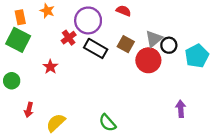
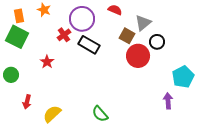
gray triangle: (154, 39) -> (143, 23), moved
brown square: (126, 44) -> (127, 36), moved
cyan pentagon: (197, 56) -> (183, 77), moved

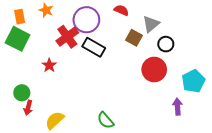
red cross: (64, 35) -> (67, 37), size x1.5
red circle: (138, 56) -> (154, 70), moved
green circle: (11, 75) -> (22, 93), moved

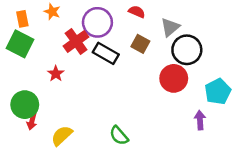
brown square: (134, 38) -> (140, 44), moved
black circle: (166, 44) -> (187, 50), size x1.6
green circle: (22, 93) -> (25, 105), size x1.5

